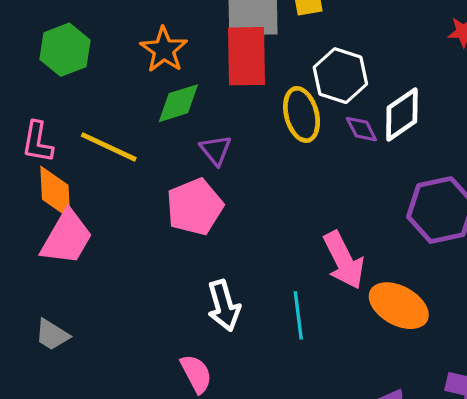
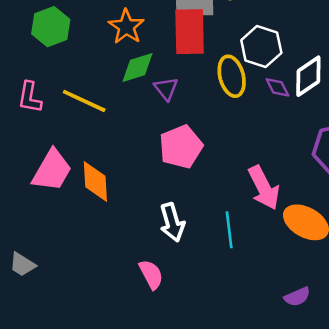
purple triangle: (216, 150) -> (166, 89), moved
orange diamond: (55, 192) -> (95, 182), moved
pink pentagon: (195, 207) -> (181, 147), moved
gray trapezoid: (52, 335) -> (22, 264), moved

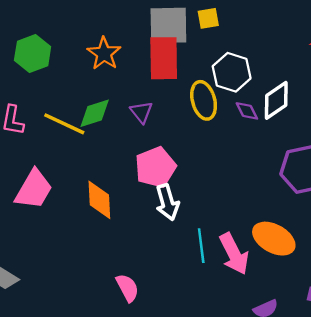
green diamond: (137, 68) -> (95, 113), moved
orange diamond: (95, 182) -> (99, 200), moved
pink arrow: (264, 188) -> (234, 254), moved
white arrow: (172, 222) -> (167, 202), moved

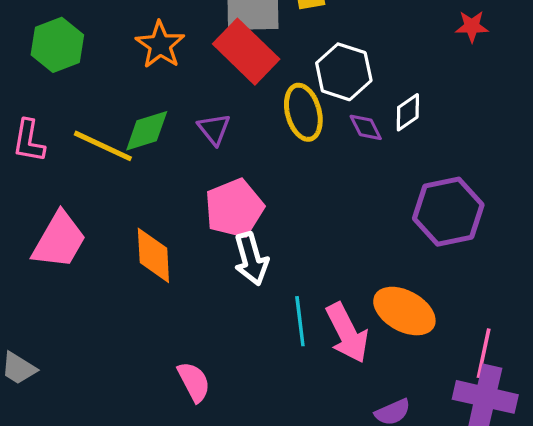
red rectangle: (164, 58) -> (246, 52), turned -45
white diamond: (276, 100) -> (408, 112), size x0.7

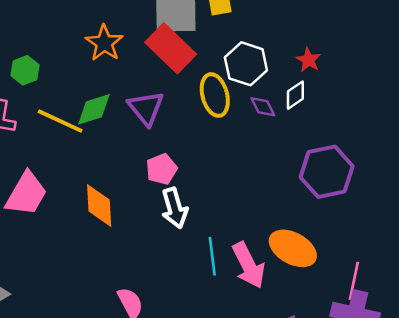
red star: (472, 26) -> (308, 60), moved, turned 30
green hexagon: (57, 45) -> (25, 70), moved, size x0.7
purple triangle: (214, 129) -> (146, 108), size x1.4
pink pentagon: (234, 208) -> (161, 169), size x0.7

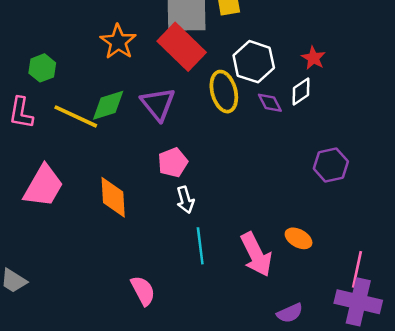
purple hexagon: (327, 172) -> (331, 165), size x0.7
white arrow: (174, 208) -> (185, 200), size x0.7
orange ellipse: (293, 248) -> (299, 238), size x0.6
cyan line: (212, 256) -> (200, 246), moved

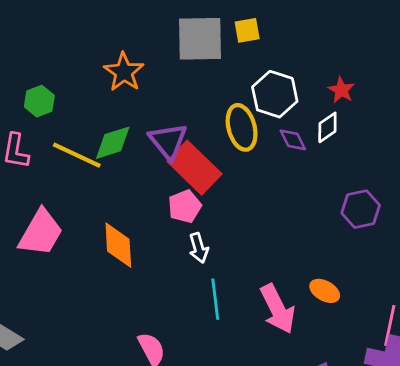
red rectangle: (182, 47) -> (194, 168), moved

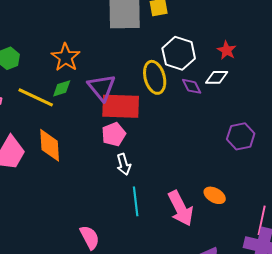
orange star: (124, 72) -> (66, 57), moved
white diamond: (327, 127) -> (217, 77), turned 35
green diamond: (113, 143) -> (62, 88), size x0.7
red rectangle: (194, 168) -> (121, 106), turned -42
orange diamond: (118, 245) -> (50, 145), moved

